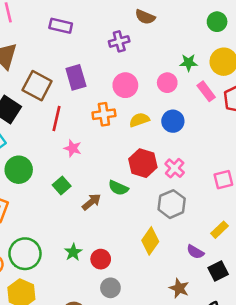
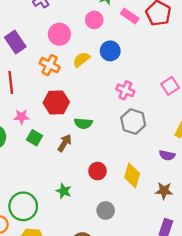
orange cross: (104, 114) -> (50, 65), turned -36
pink star: (73, 148) -> (21, 117), moved
red hexagon: (143, 163) -> (56, 102), moved
yellow diamond: (150, 241) -> (132, 175), moved
red circle: (101, 259) -> (98, 171), moved

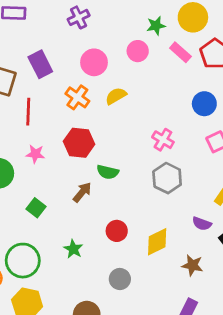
blue circle: (110, 51) -> (204, 104), moved
green square: (34, 138) -> (36, 208), moved
yellow diamond: (132, 175) -> (157, 242), turned 40

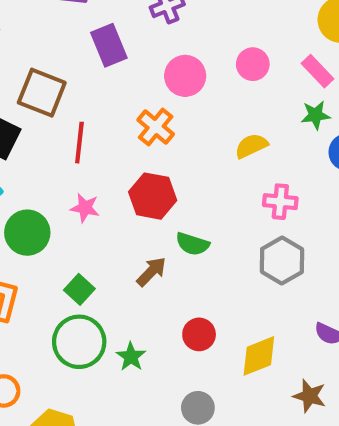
green star: (156, 26) -> (316, 115), moved
purple rectangle: (40, 64) -> (109, 45), moved
yellow semicircle: (116, 96) -> (251, 146), moved
pink cross: (163, 140) -> (280, 202), turned -30
green circle: (23, 261) -> (79, 342), moved

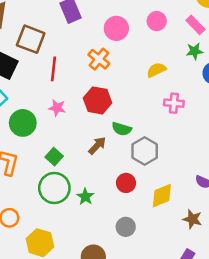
gray hexagon: (282, 260) -> (145, 151), moved

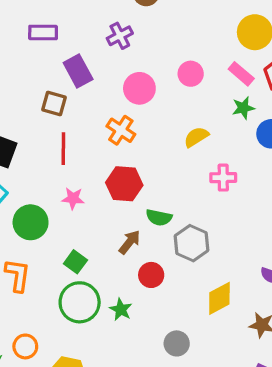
brown square: (31, 39) -> (54, 103), moved, size x0.7
red circle: (126, 183) -> (151, 275), moved

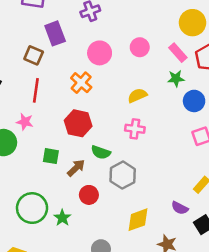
pink cross: (223, 178) -> (135, 129), moved
pink star: (73, 198) -> (25, 122), moved
green square: (75, 262) -> (51, 156), moved, turned -35

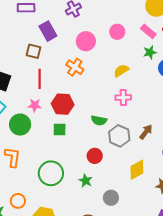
red hexagon: (78, 123) -> (63, 104), moved
brown arrow: (76, 168) -> (146, 132), moved
green star: (62, 218) -> (86, 181), moved

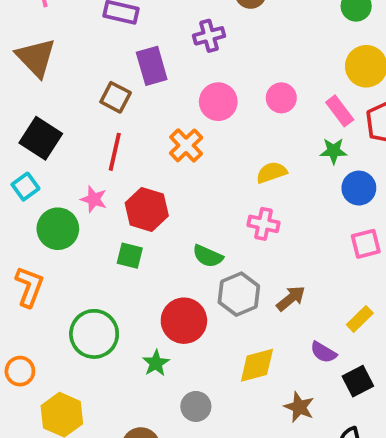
red circle: (95, 156) -> (184, 321), size x1.5

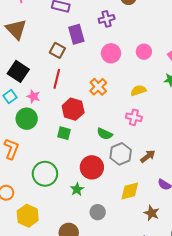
orange cross: (186, 145) -> (98, 87), moved
pink star: (94, 199) -> (33, 96), moved

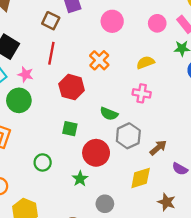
pink circle: (144, 52) -> (157, 23), moved
green square: (64, 133) -> (70, 129), moved
brown arrow: (148, 156) -> (158, 148), moved
green circle: (45, 174) -> (43, 162), size x0.6

